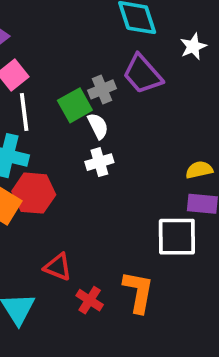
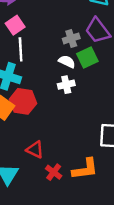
green square: (75, 105) -> (87, 57), moved
white semicircle: (98, 126) -> (67, 62), turned -42
orange L-shape: (138, 292) -> (85, 169), turned 68

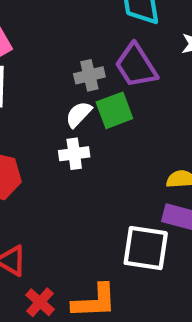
white semicircle: (67, 62) -> (79, 114), turned -77

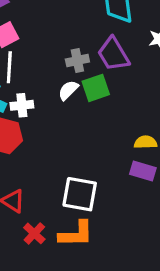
white cross: (74, 154) -> (22, 105), moved
white square: (146, 248) -> (80, 194), moved

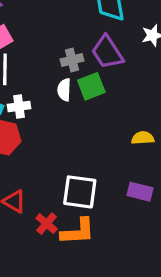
white semicircle: (68, 90) -> (64, 90), turned -40
purple rectangle: (143, 171) -> (140, 192), moved
red cross: (34, 233) -> (47, 224), moved

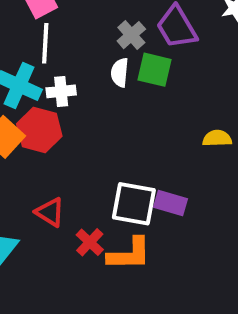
gray cross: (72, 60) -> (131, 35), turned -30
green square: (91, 86) -> (154, 70), turned 32
purple rectangle: (140, 192) -> (171, 203), moved

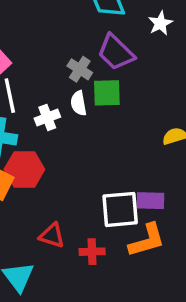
white cross: (61, 91) -> (47, 118), moved
red cross: (90, 242) -> (92, 252), turned -30
orange L-shape: (129, 254) -> (147, 240), moved

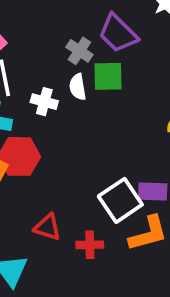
white cross: (47, 118) -> (44, 102), turned 35
white square: (120, 209) -> (120, 200), turned -30

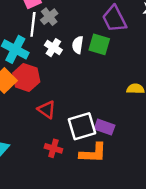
gray cross: (79, 51) -> (49, 17), moved
red triangle: (47, 227) -> (47, 110), moved

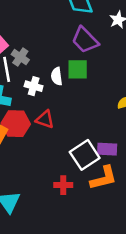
red triangle: (47, 110) -> (45, 119), moved

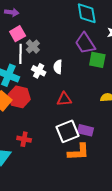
green square: (78, 69) -> (97, 60), moved
red triangle: (45, 119) -> (64, 99), moved, turned -35
red cross: (63, 185) -> (24, 139), moved

